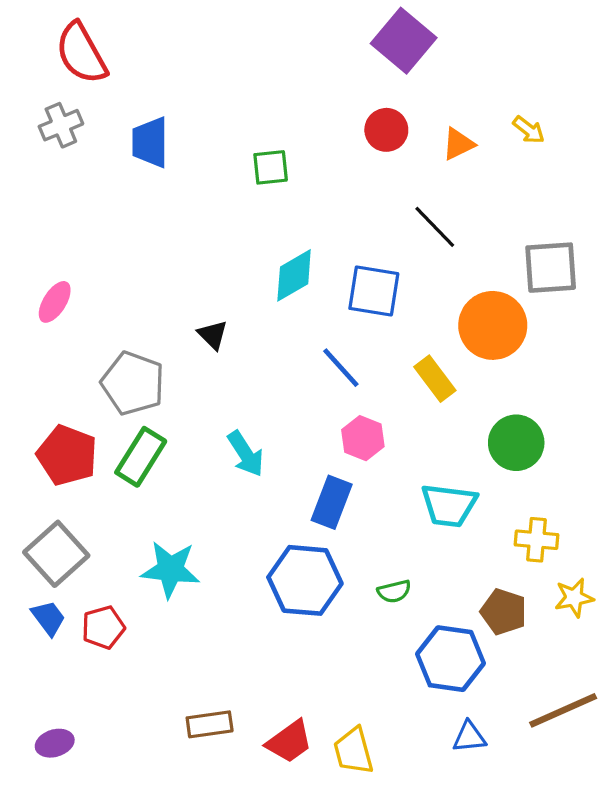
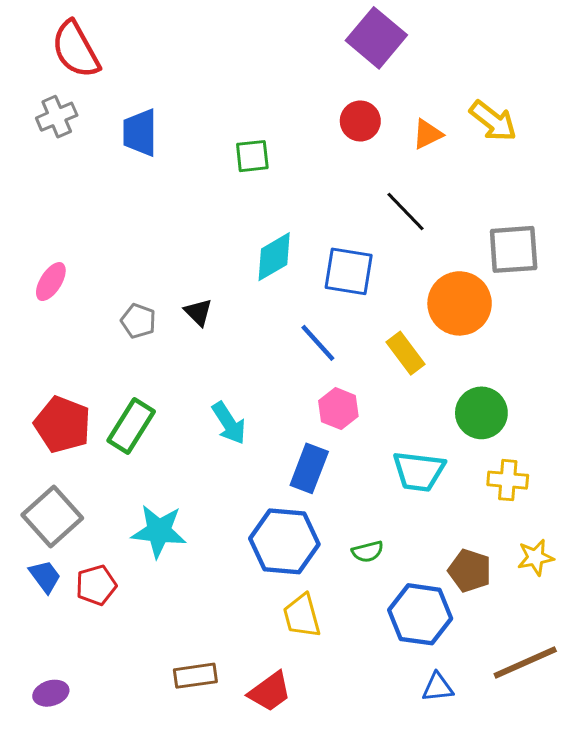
yellow arrow: (529, 130) -> (493, 121), size x1.6
gray pentagon: (133, 383) -> (138, 321), moved, size x0.6
yellow cross: (537, 540) -> (508, 480), moved
yellow trapezoid: (353, 751) -> (302, 616), moved

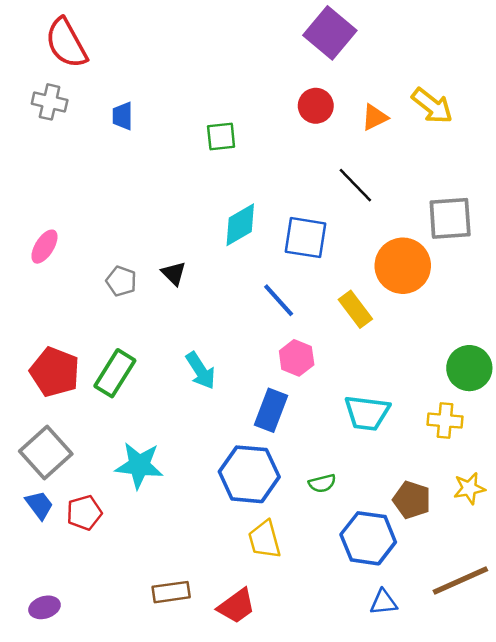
gray cross: (57, 117) -> (50, 102), turned 36
blue trapezoid: (140, 133) -> (123, 116), size x0.7
green circle: (481, 413) -> (469, 368), moved

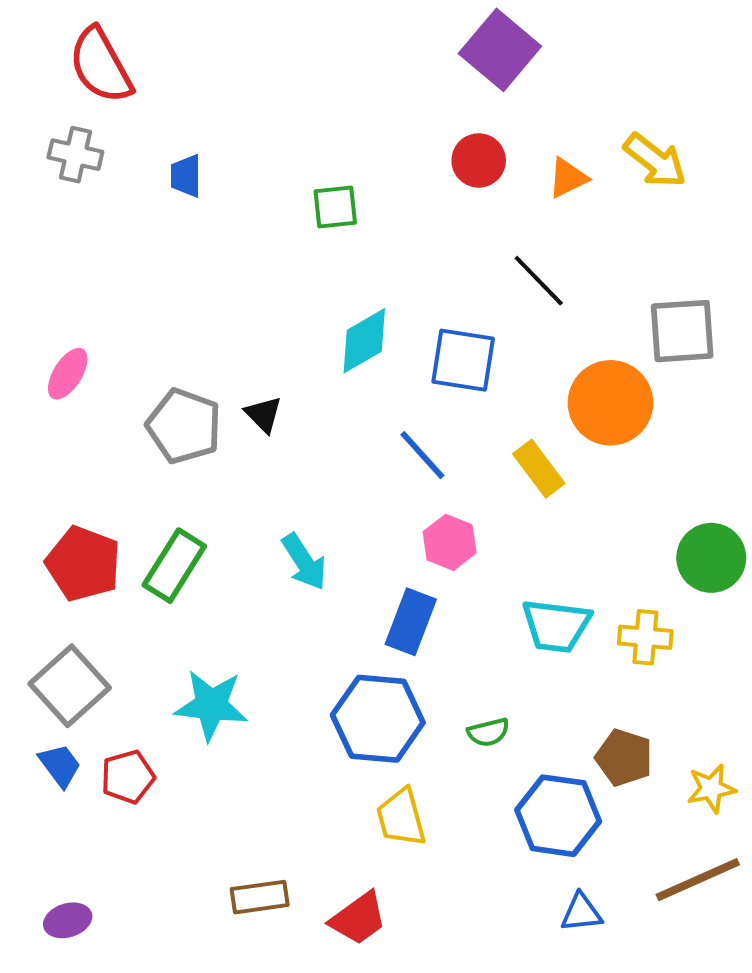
gray pentagon: (121, 281) -> (184, 426), size x1.6
yellow cross: (445, 421) -> (645, 637), moved
yellow star: (469, 488) -> (711, 789), moved

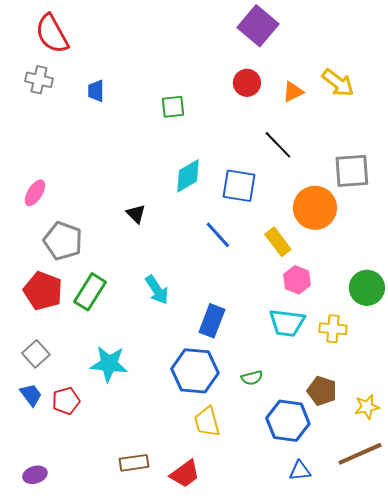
gray pentagon: (184, 426) -> (63, 241), moved
pink hexagon: (450, 542) -> (297, 280), moved
gray square: (70, 686) -> (36, 354), size x0.7

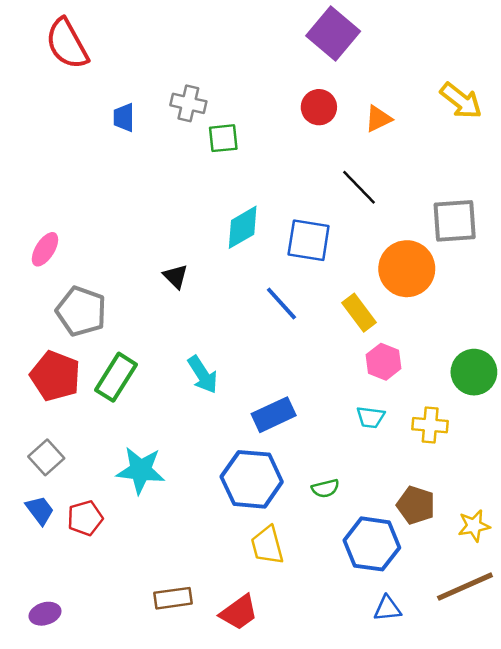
gray cross: (39, 80) -> (188, 103), moved
yellow arrow: (338, 83) -> (461, 101), moved
blue rectangle: (212, 321) -> (274, 415), turned 44
cyan trapezoid: (287, 323) -> (371, 417), size x0.6

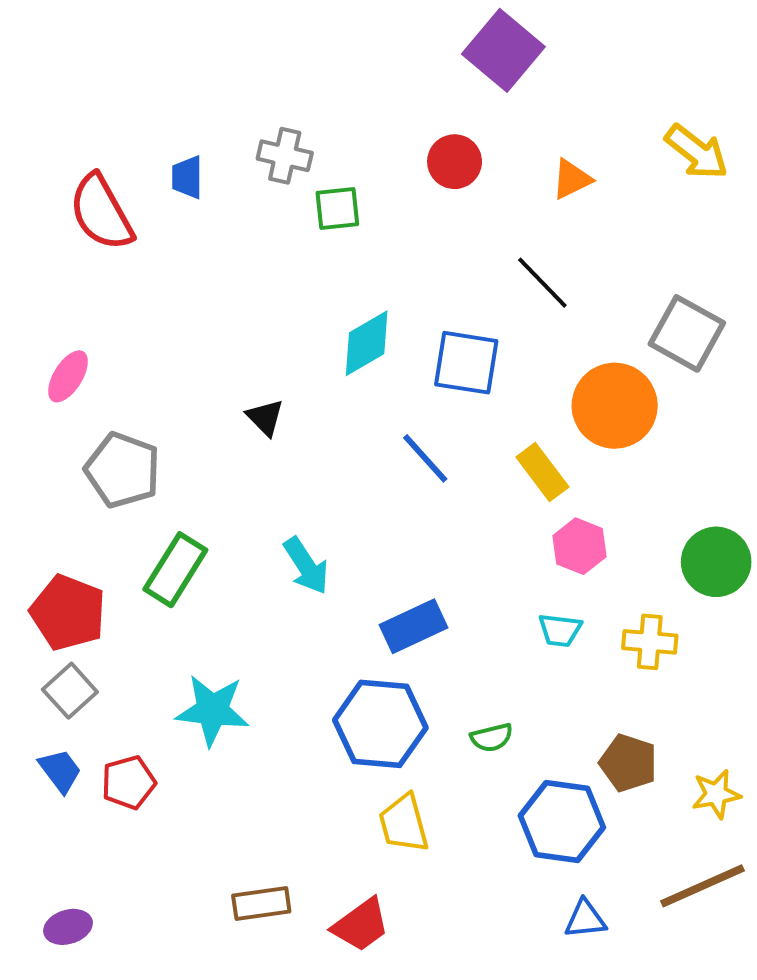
red semicircle: (67, 44) -> (101, 212), moved
red circle: (319, 107) -> (455, 162), moved
gray square: (455, 221) -> (687, 333), turned 33
red pentagon: (55, 376) -> (68, 613), moved

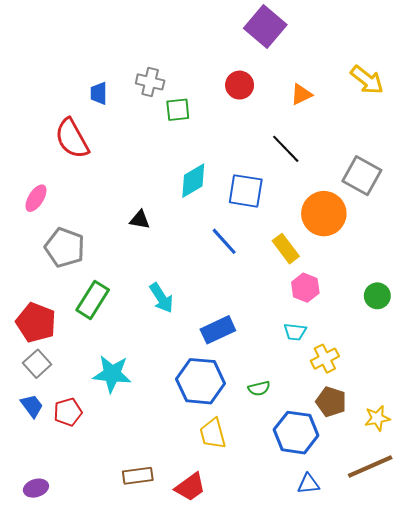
red semicircle: (101, 212) -> (72, 139), moved
black triangle: (265, 417) -> (140, 220), turned -35
green circle: (716, 562) -> (377, 296), size x0.7
yellow cross: (650, 642) -> (325, 359), moved, turned -32

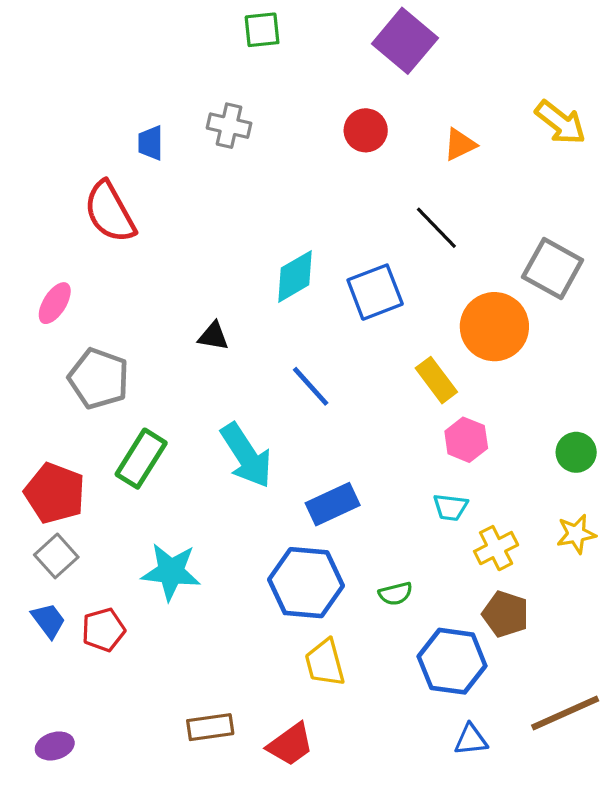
green square: (178, 110) -> (262, 30), moved
blue square: (246, 191) -> (375, 292), turned -30
blue line: (224, 241) -> (311, 386), moved
cyan arrow: (161, 298) -> (246, 455), size x1.4
yellow star: (377, 418) -> (576, 534), moved

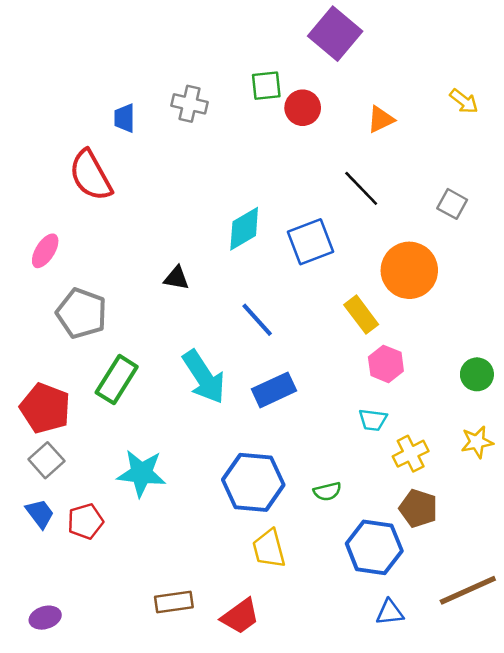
green square: (262, 30) -> (266, 86), moved
yellow arrow: (560, 122) -> (464, 101), size x0.7
gray square: (553, 269) -> (452, 204), moved, size x0.6
blue rectangle: (333, 504) -> (274, 390), moved

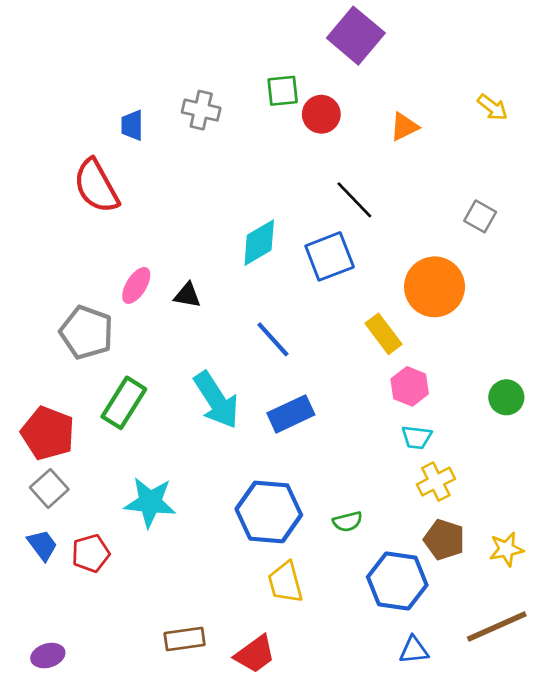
black line: (361, 188) -> (354, 200), moved
pink ellipse: (45, 251) -> (136, 285), moved
cyan trapezoid: (373, 420) -> (417, 437), moved
yellow star: (477, 442) -> (506, 549), moved

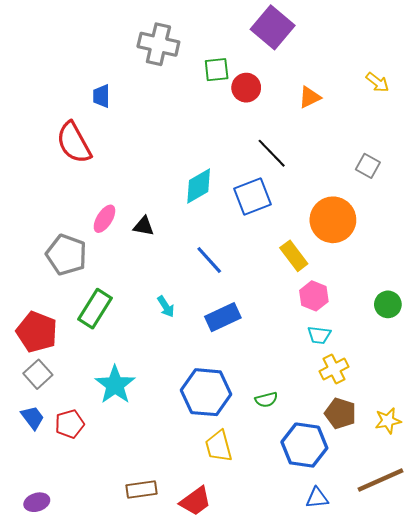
gray cross: (201, 110) -> (158, 44), moved, size x1.4
cyan arrow: (216, 400) -> (166, 307), size x0.5
cyan star: (150, 502) -> (115, 385), turned 30

